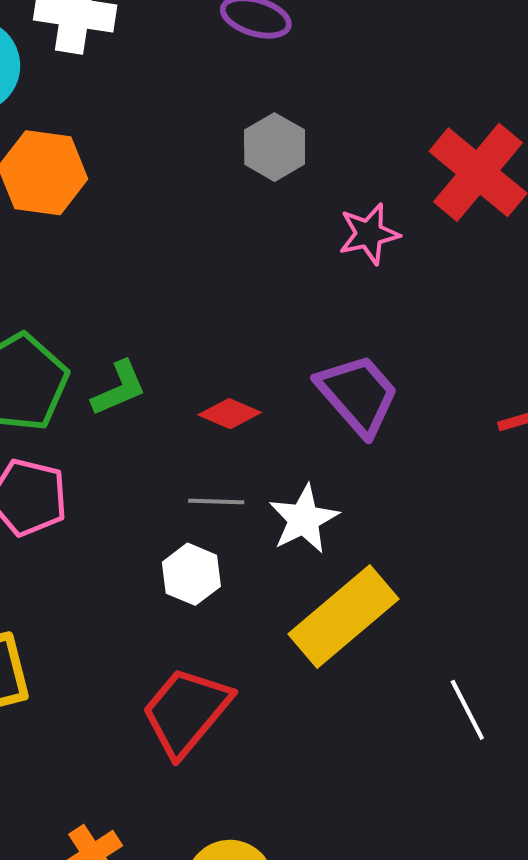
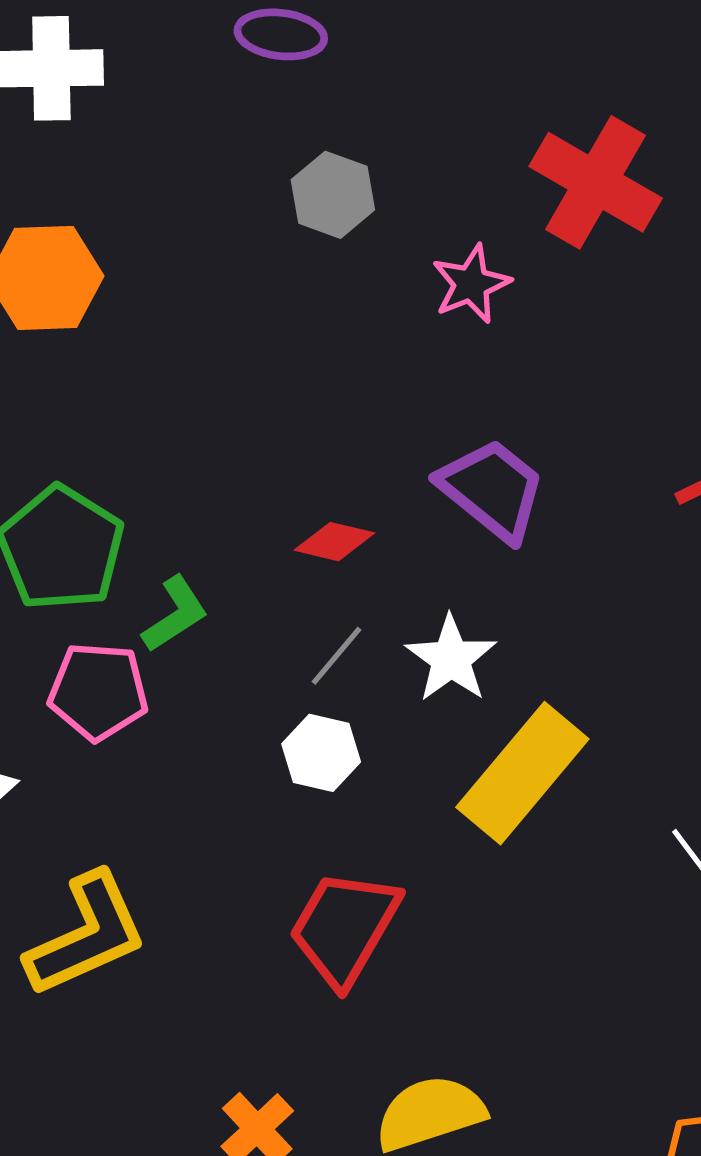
green L-shape: (119, 388) -> (175, 614), moved
gray line: (216, 502) -> (336, 656), turned -42

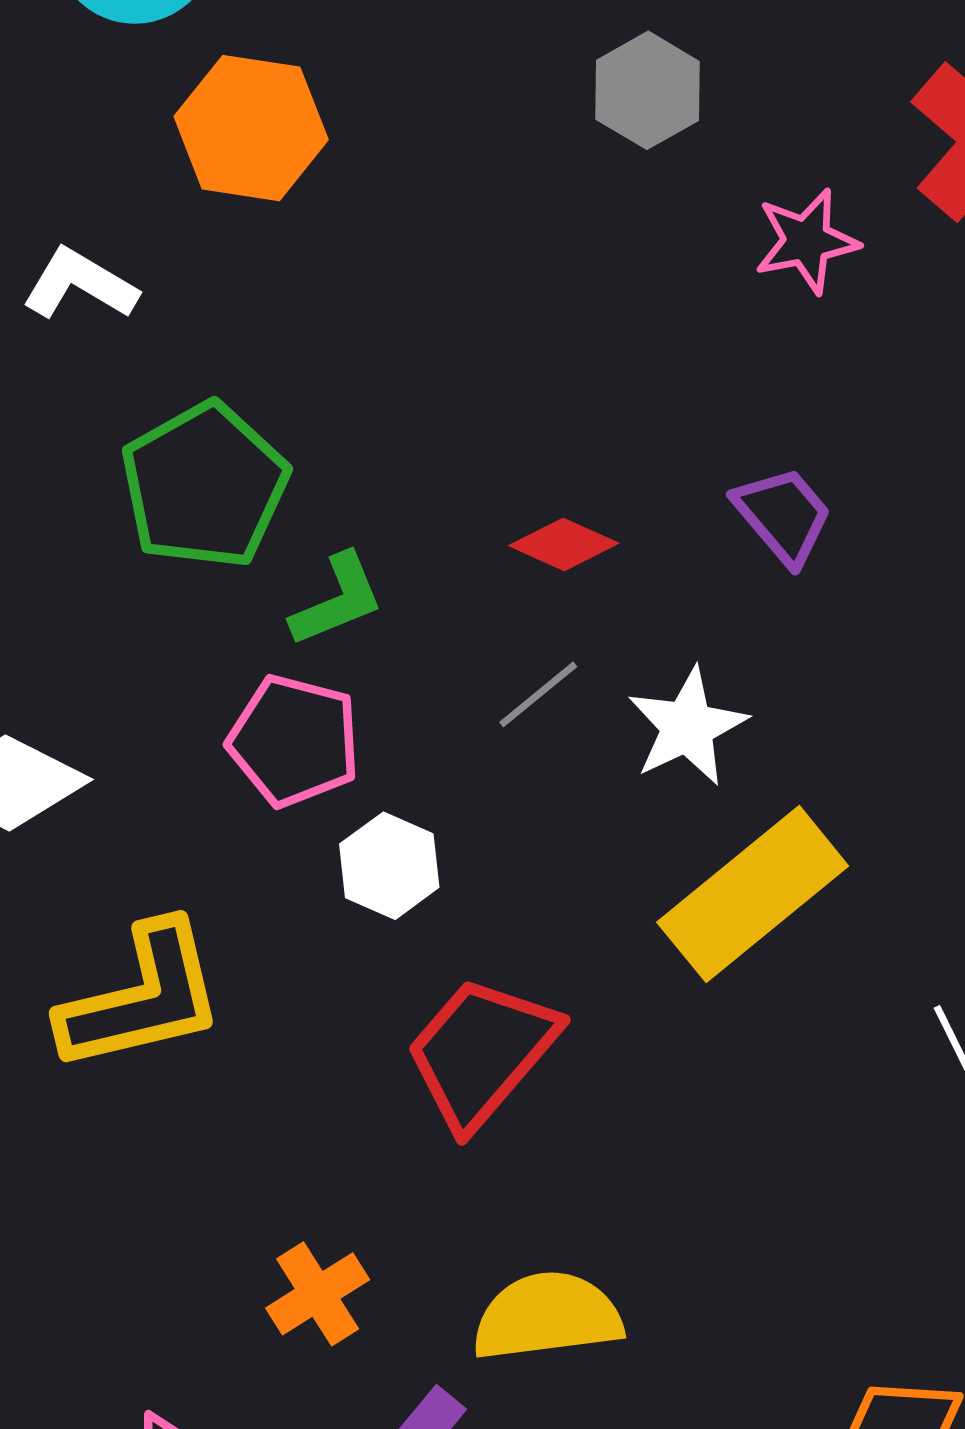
purple trapezoid: (492, 490) -> (783, 515), size x0.7
pink pentagon: (98, 691) -> (294, 741), moved
white hexagon: (321, 753) -> (389, 866), moved

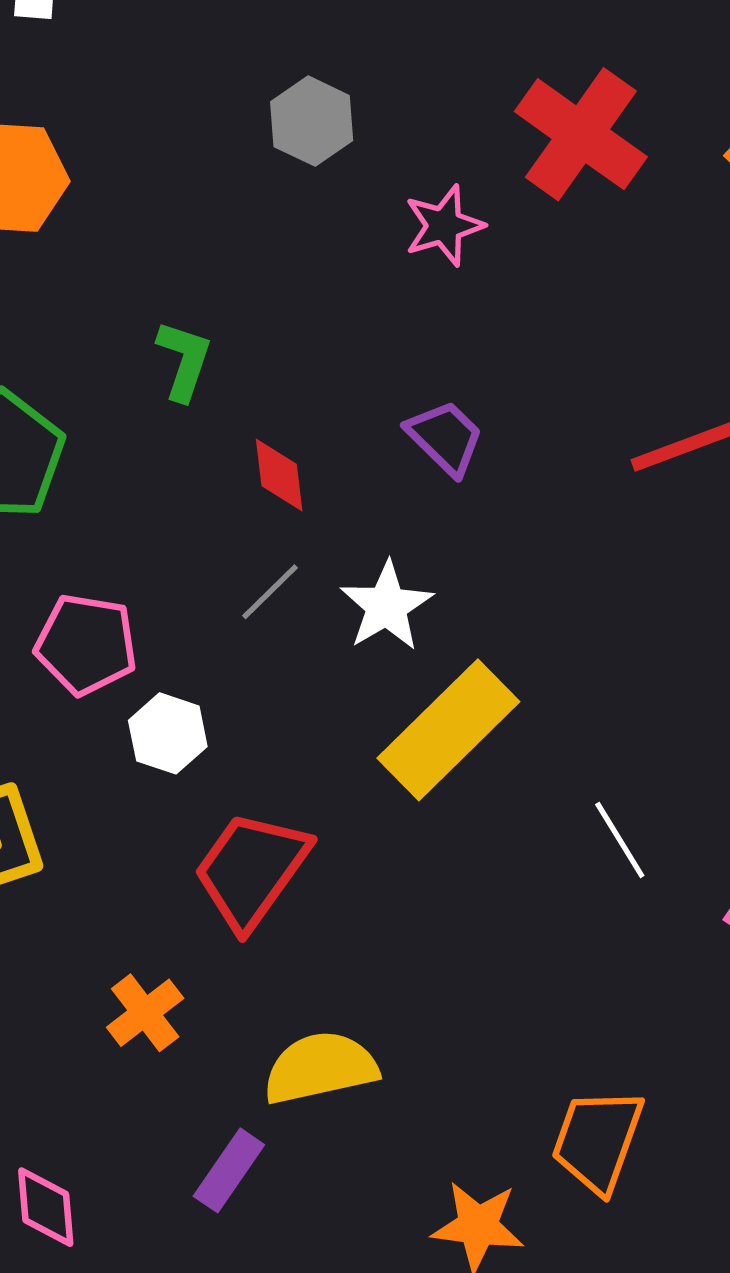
red diamond: (564, 544) -> (279, 475), turned 64
green L-shape: (337, 600) -> (184, 360), moved, turned -44
orange cross: (318, 1294) -> (145, 1013), moved

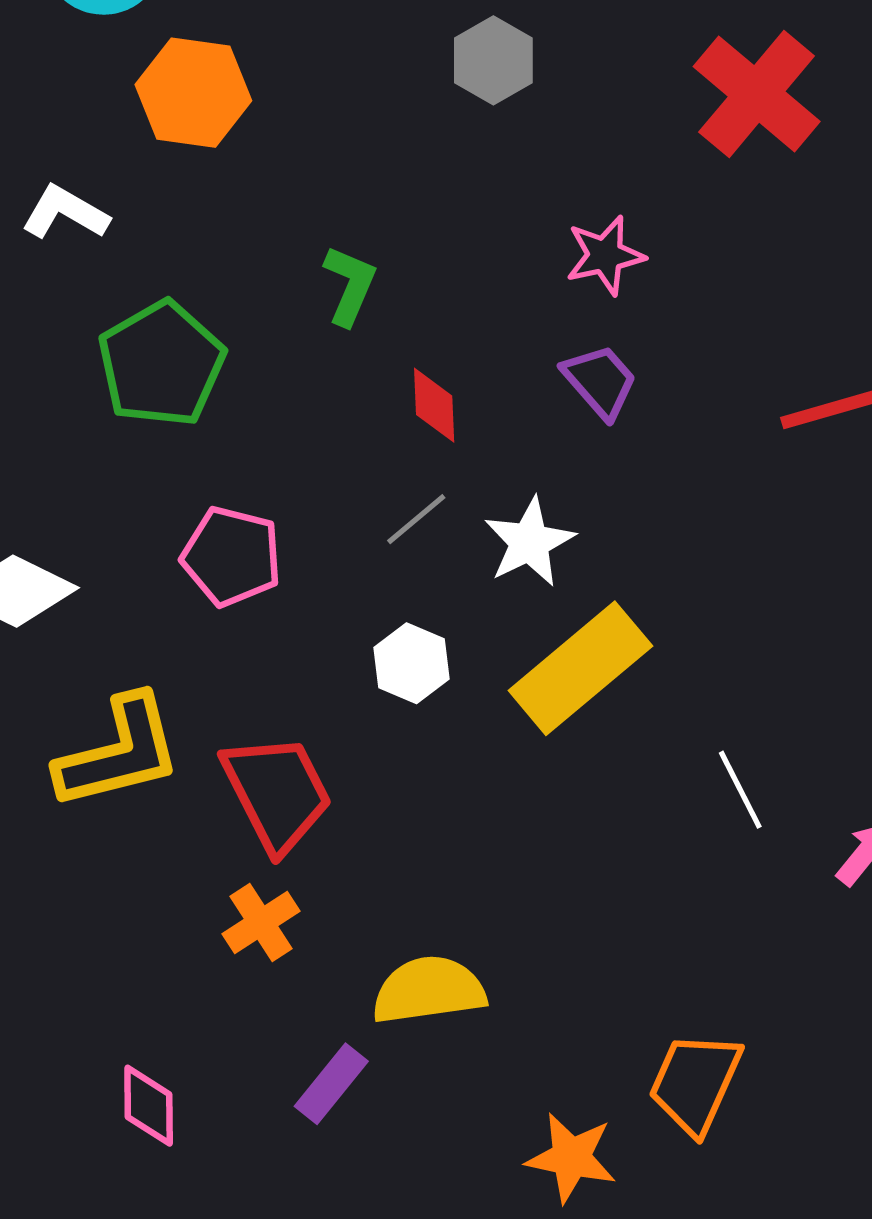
pink star: (444, 226) -> (605, 255), moved
white hexagon: (168, 733) -> (412, 663), moved
red trapezoid: (251, 870) -> (277, 793), moved, turned 113

